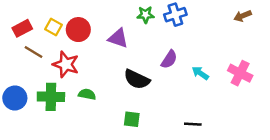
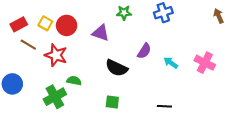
blue cross: (175, 15) -> (163, 13), moved
brown arrow: (243, 16) -> (219, 16), moved, turned 88
green cross: (51, 97) -> (55, 97), moved, turned -30

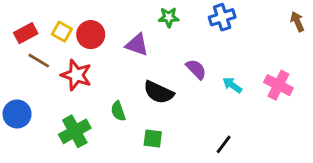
purple semicircle: (144, 51) -> (196, 69), turned -77
green semicircle: (74, 81) -> (118, 111), moved, turned -120
black line: (164, 106) -> (224, 144), turned -56

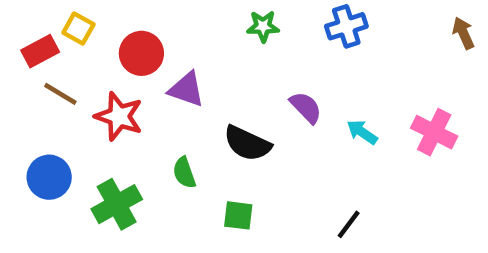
yellow square: (62, 32) -> (78, 29), moved
purple triangle: (137, 45) -> (186, 89), moved
blue circle: (17, 114) -> (49, 177), moved

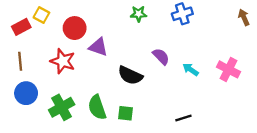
brown line: (60, 94) -> (20, 61), moved, turned 54
green semicircle: (184, 173) -> (97, 107), moved, size x1.5
black line: (349, 224) -> (183, 118), turned 35

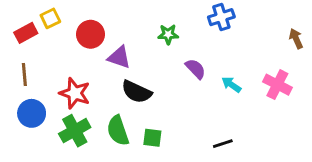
green star: (139, 14) -> (168, 34), moved
yellow square: (41, 15) -> (50, 18), turned 35
brown arrow: (244, 17) -> (296, 39), moved
red star: (63, 61) -> (75, 93), moved
black semicircle: (130, 75) -> (137, 92), moved

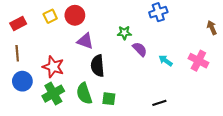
yellow square: (50, 18) -> (50, 16), moved
red circle: (91, 34) -> (75, 15), moved
green star: (168, 34) -> (124, 33), moved
black semicircle: (137, 92) -> (98, 66), turned 60

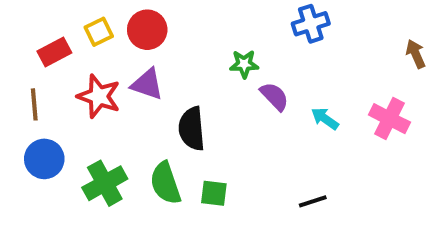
red rectangle: (18, 23) -> (54, 52), moved
purple triangle: (85, 41) -> (147, 84), moved
red star: (53, 67) -> (99, 96), moved

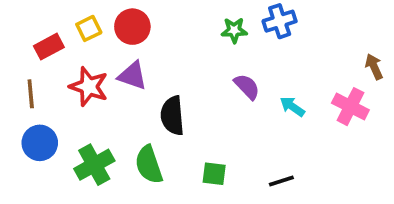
brown arrow: (416, 54) -> (374, 67), moved
green star: (244, 64) -> (234, 30), moved
green square: (214, 193) -> (214, 174), moved

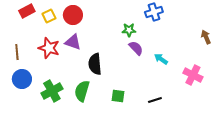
green star: (234, 30) -> (129, 30), moved
red rectangle: (49, 47) -> (27, 11), moved
pink cross: (350, 107) -> (193, 75), moved
green semicircle: (149, 165) -> (82, 91), turned 35

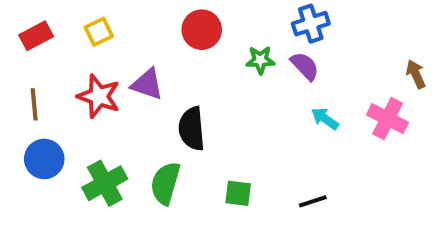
red rectangle: (27, 11) -> (36, 36), moved
red circle: (73, 15) -> (202, 30), moved
purple semicircle: (136, 48) -> (305, 66), moved
pink cross: (193, 75) -> (388, 119), moved

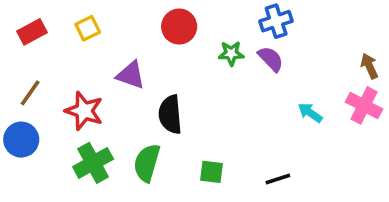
red star: (99, 96) -> (84, 111), moved
brown line: (34, 104) -> (30, 93), turned 40
cyan arrow: (325, 119) -> (310, 113), moved
pink cross: (388, 119) -> (364, 105), moved
blue circle: (44, 159) -> (21, 140), moved

